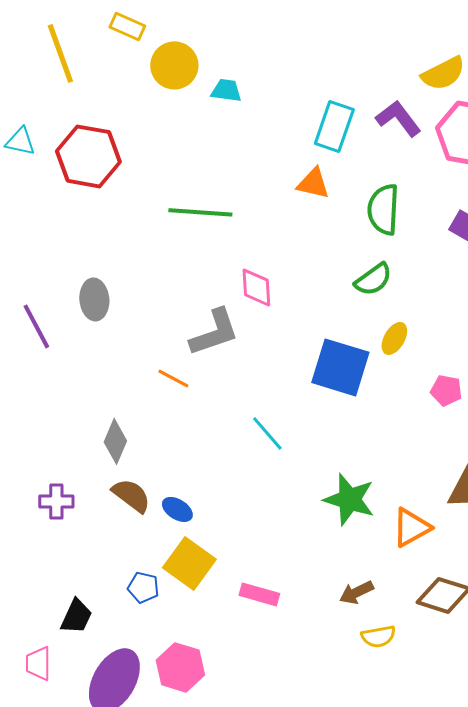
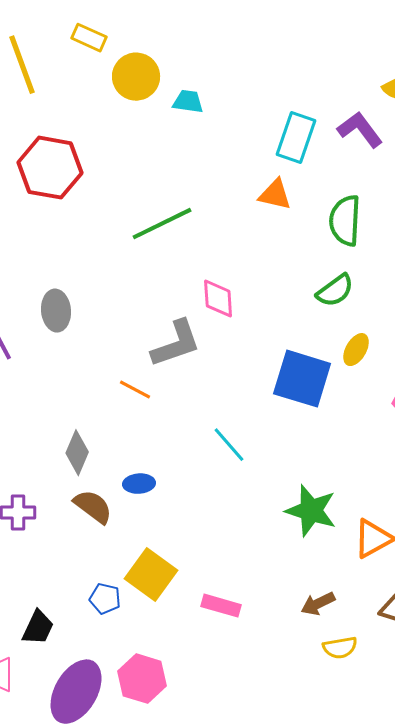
green line: (200, 212) -> (162, 224), turned -30
blue ellipse: (177, 509) -> (139, 484), moved, turned -36

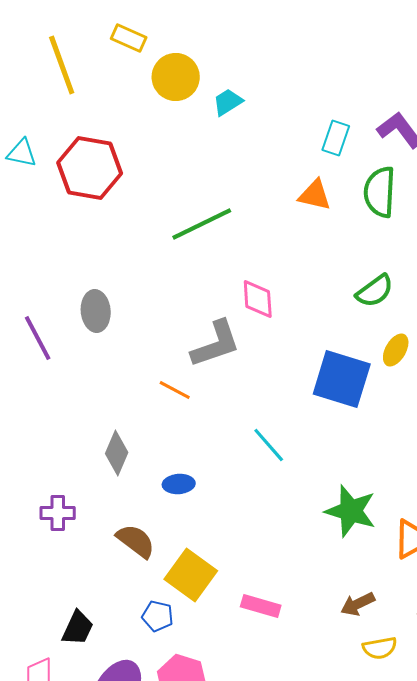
cyan trapezoid: (188, 102) -> (228, 102), turned -40
cyan rectangle: (296, 138) -> (336, 138), size x0.7
green semicircle: (345, 221) -> (380, 192), moved
brown semicircle: (93, 507) -> (136, 541), moved
blue pentagon: (105, 599) -> (158, 616), moved

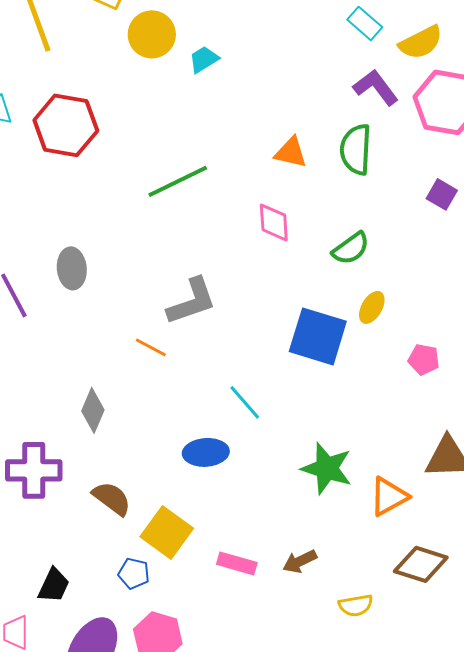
cyan rectangle: (336, 138) -> (365, 23), moved, turned -68
pink diamond: (258, 299) -> (274, 222), moved
blue ellipse: (179, 484) -> (206, 452), moved, size x1.4
purple cross: (58, 513) -> (34, 470), size x1.6
brown arrow: (358, 604) -> (300, 561), moved

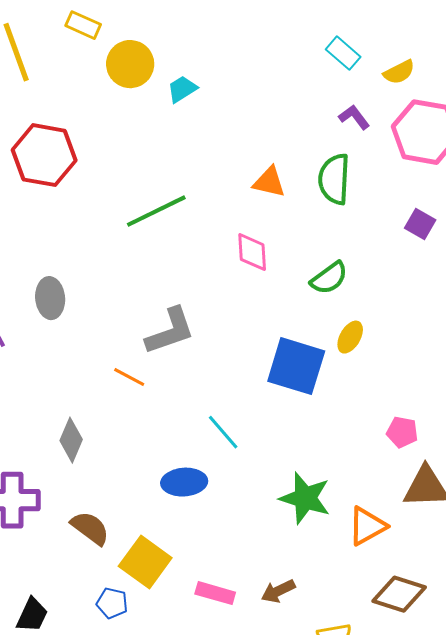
yellow semicircle: (421, 42) -> (399, 72), size x0.7
purple L-shape: (376, 87) -> (354, 117), size x0.7
pink pentagon: (424, 359) -> (402, 432), moved

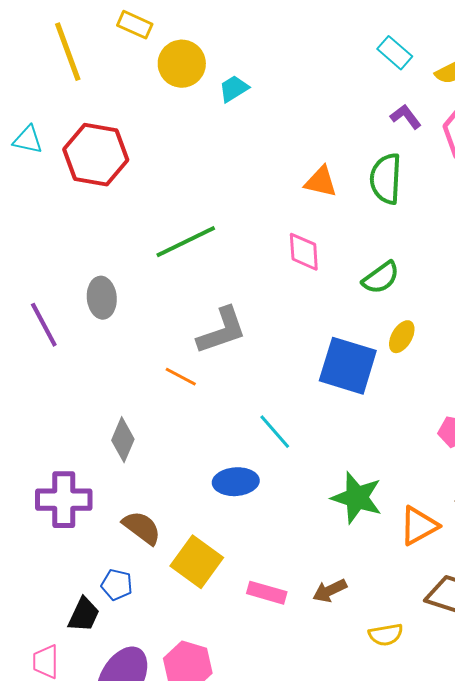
green line: (156, 211) -> (186, 242), moved
blue pentagon: (112, 603) -> (117, 585), moved

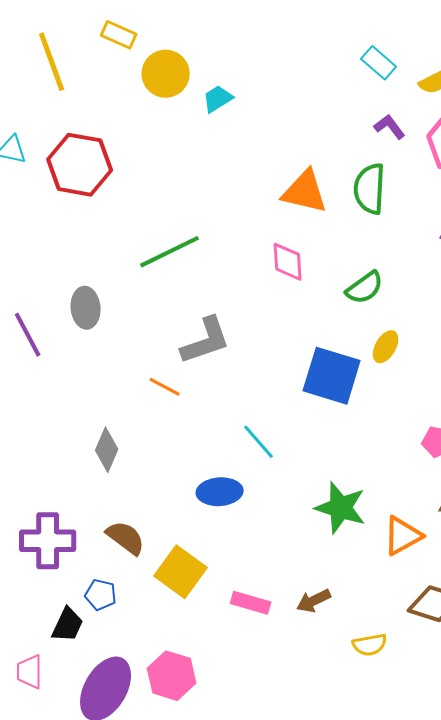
orange triangle: (321, 182) -> (305, 192), size x1.4
purple cross: (64, 500) -> (48, 541), moved

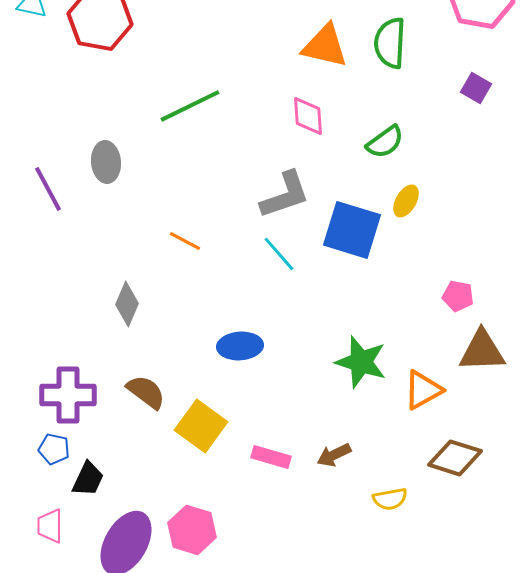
gray L-shape: (206, 341) -> (285, 195), moved
cyan line: (259, 442) -> (279, 254), moved
blue pentagon: (101, 595) -> (54, 449), moved

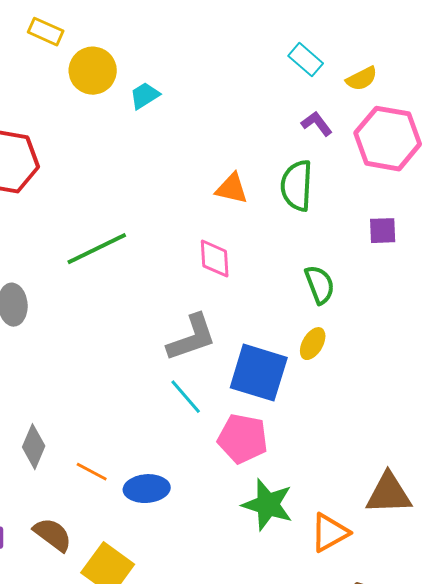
orange triangle: (325, 46) -> (232, 189), size x0.7
purple square: (476, 88) -> (383, 231), turned -32
green semicircle: (385, 142) -> (320, 285), moved, turned -75
orange line: (185, 241) -> (92, 472), moved
pink pentagon: (458, 296) -> (243, 439), moved, size x1.6

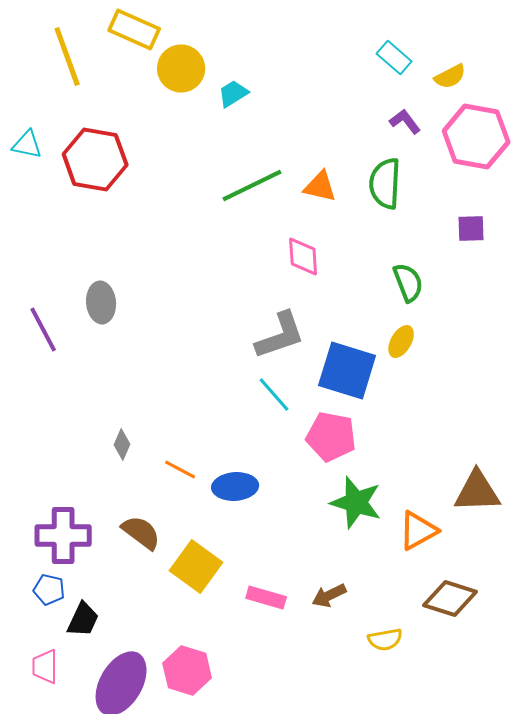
yellow rectangle: (46, 32) -> (134, 30), size x1.4
green line: (97, 249) -> (252, 186), moved
gray diamond: (34, 447) -> (122, 444), size x0.7

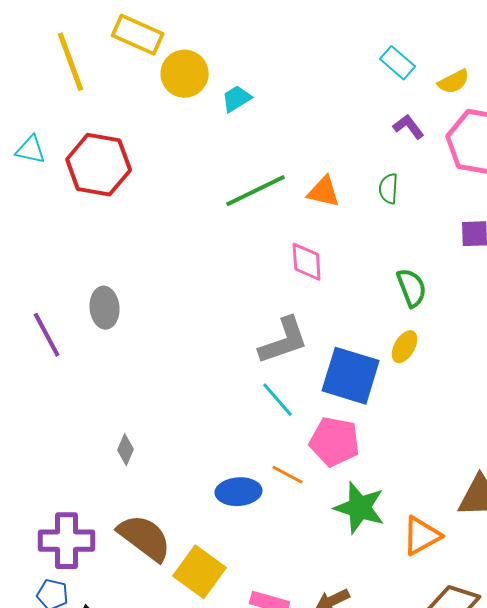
green semicircle: (385, 184) -> (389, 189), size x0.6
orange line: (180, 470) -> (288, 475), moved
brown semicircle: (141, 532) -> (145, 538), size x1.4

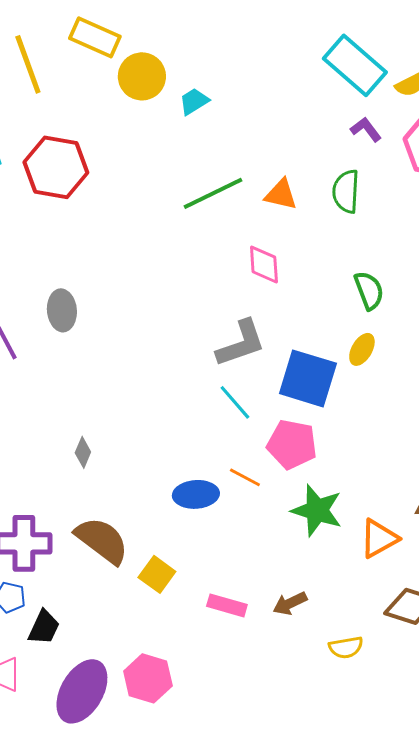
cyan rectangle: (398, 63) -> (355, 65), size x1.8
green semicircle: (389, 189) -> (346, 191), size x1.4
yellow square: (200, 572) -> (157, 574), size x0.7

